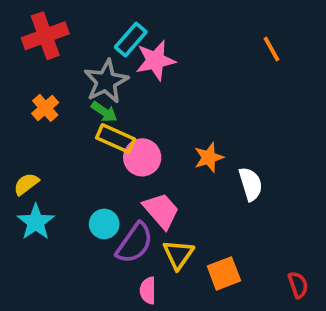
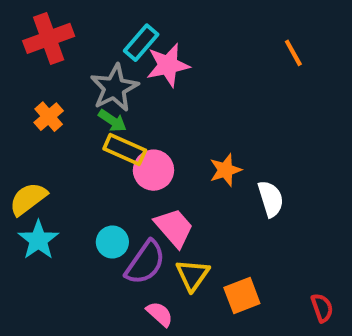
yellow semicircle: (26, 184) -> (28, 199), size x1.4
pink semicircle: (148, 290) -> (160, 314), turned 132

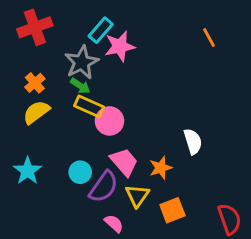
orange star: (225, 170) -> (161, 168), moved
yellow semicircle: (28, 199) -> (36, 112), moved
red semicircle: (322, 308) -> (229, 219), size x1.5

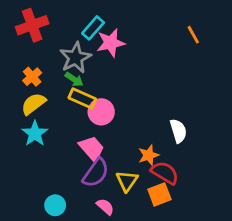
pink trapezoid: (124, 162) -> (92, 148), moved
cyan star: (28, 171) -> (35, 134), moved
cyan circle: (80, 172) -> (55, 205), moved
red semicircle: (229, 219) -> (165, 173), moved, turned -40

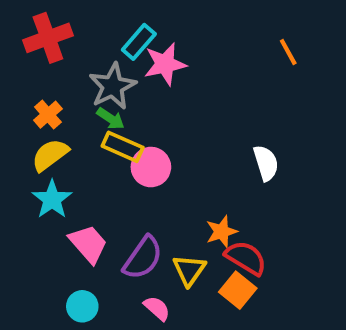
white semicircle: (178, 131) -> (266, 163), moved
pink trapezoid: (92, 148) -> (88, 244), moved
orange square: (159, 194) -> (238, 290), turned -30

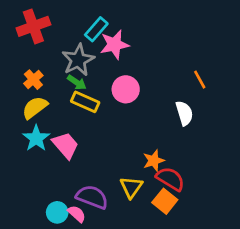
orange line: (288, 52) -> (200, 80), moved
pink circle: (151, 167) -> (126, 89), moved
pink trapezoid: (88, 244) -> (66, 145), moved
purple semicircle: (143, 258) -> (92, 197), moved, turned -104
pink semicircle: (157, 308) -> (77, 214), moved

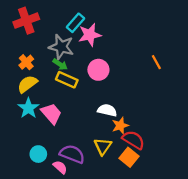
gray star: (78, 60) -> (61, 47), turned -30
white semicircle: (184, 113) -> (107, 110), moved, turned -60
cyan circle: (57, 212) -> (38, 154), moved

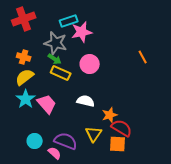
cyan rectangle: (75, 23) -> (69, 21), turned 30
orange cross: (26, 62) -> (24, 57), turned -32
white semicircle: (107, 110) -> (86, 101), moved
orange square: (129, 157) -> (118, 144), turned -36

